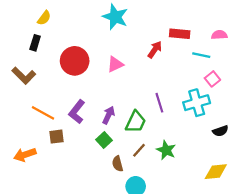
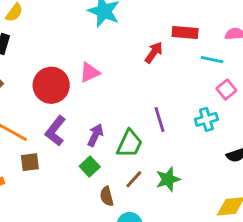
red circle: (75, 61) -> (51, 85), moved
pink triangle: (115, 64) -> (90, 72), moved
cyan cross: (197, 103) -> (206, 119), size x0.7
green star: (166, 150) -> (168, 179), turned 30

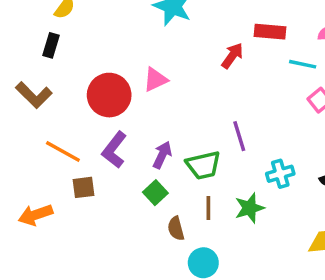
cyan cross: (206, 119) -> (280, 174), moved
green trapezoid: (130, 144) -> (203, 165), turned 52
brown line: (134, 179) -> (208, 208), turned -42

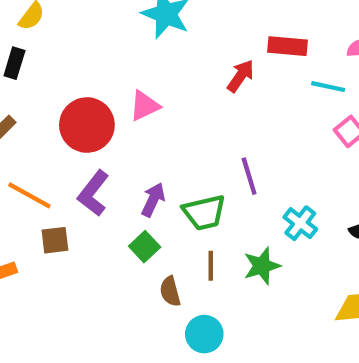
cyan cross: (280, 174) -> (300, 223), turned -36

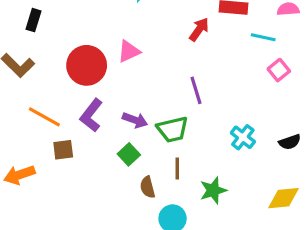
purple line: (249, 176) -> (196, 90), moved
purple arrow: (153, 200) -> (135, 120), turned 85
green star: (262, 266) -> (213, 190), moved

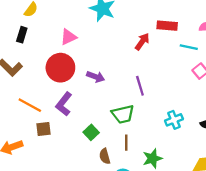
pink triangle: (129, 51) -> (68, 37), moved
purple arrow: (135, 120) -> (96, 77), moved
cyan cross: (243, 137) -> (174, 120), turned 30

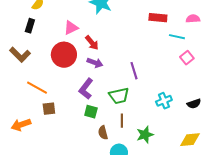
red arrow: (142, 42) -> (92, 43), moved, turned 105
purple L-shape: (64, 104) -> (86, 89), moved
green square: (91, 132) -> (91, 112), turned -32

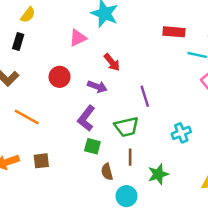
pink triangle: (71, 28) -> (78, 38), moved
red arrow: (92, 43) -> (112, 62), moved
red circle: (64, 55) -> (60, 77), size x0.7
brown square: (49, 109) -> (41, 161), moved

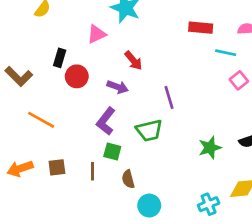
black rectangle: (18, 42) -> (60, 58), moved
cyan cross: (181, 133) -> (209, 204), moved
brown line: (130, 157) -> (93, 171), moved
green star: (158, 174) -> (210, 148), moved

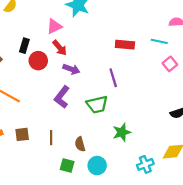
red rectangle: (201, 28) -> (125, 45), moved
red arrow: (133, 61) -> (60, 48), moved
green star: (210, 148) -> (122, 132), moved
green square: (112, 151) -> (67, 166), moved

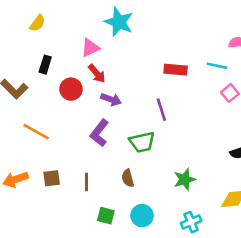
black rectangle: (24, 46) -> (45, 65), moved
green star: (122, 132) -> (185, 179), moved
brown semicircle: (80, 144) -> (128, 178), moved
cyan cross: (145, 164) -> (191, 222), moved

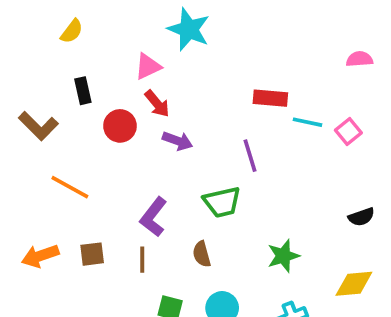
black rectangle: (45, 65) -> (83, 91), turned -30
cyan line: (217, 66) -> (308, 122), moved
purple L-shape: (99, 133) -> (153, 217), moved

